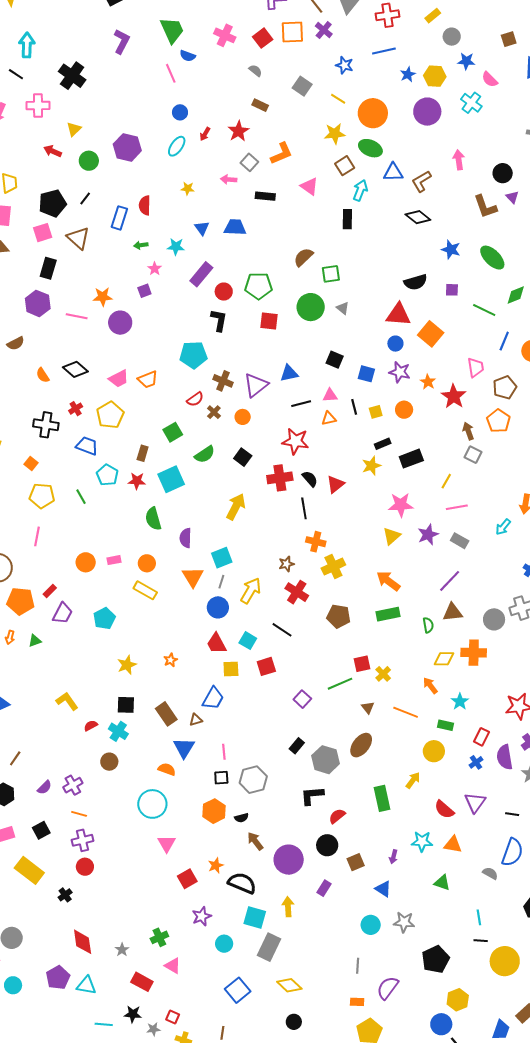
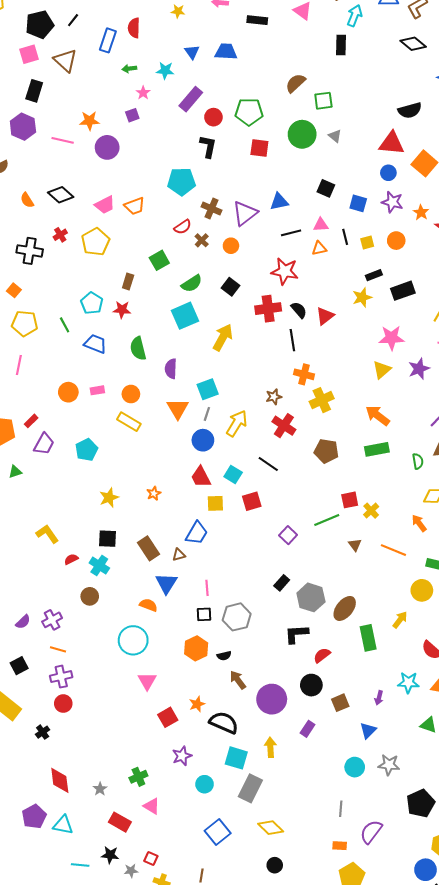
blue trapezoid: (87, 446) -> (95, 344), moved
cyan square: (171, 479) -> (185, 316), moved
brown ellipse: (361, 745) -> (345, 608), moved
blue triangle: (383, 889) -> (368, 730), turned 42

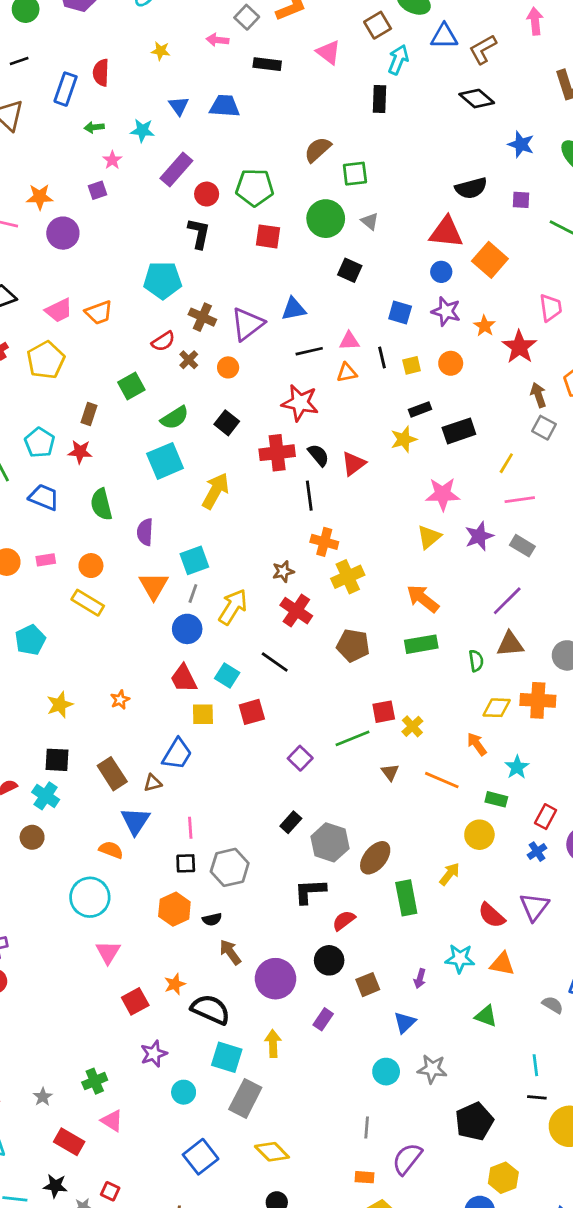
black line: (73, 20) -> (19, 61), turned 32
black square: (326, 188) -> (350, 270), moved

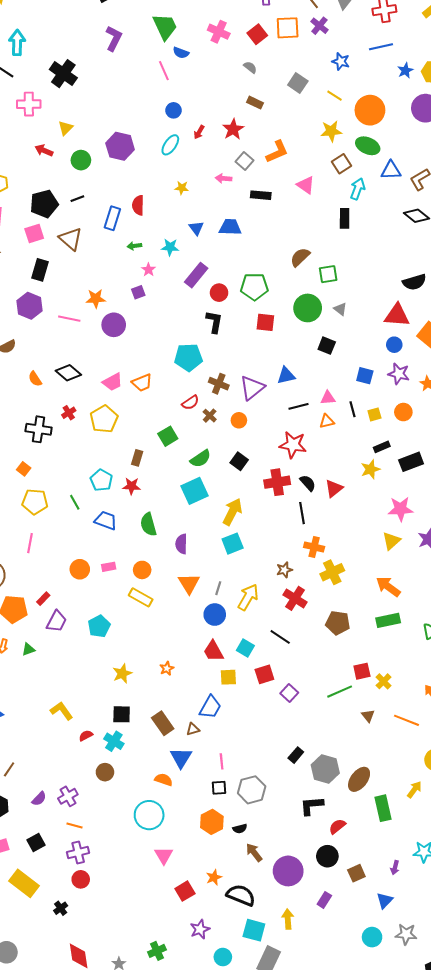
cyan square: (194, 560) -> (233, 544), moved
purple square: (300, 758) -> (289, 693), moved

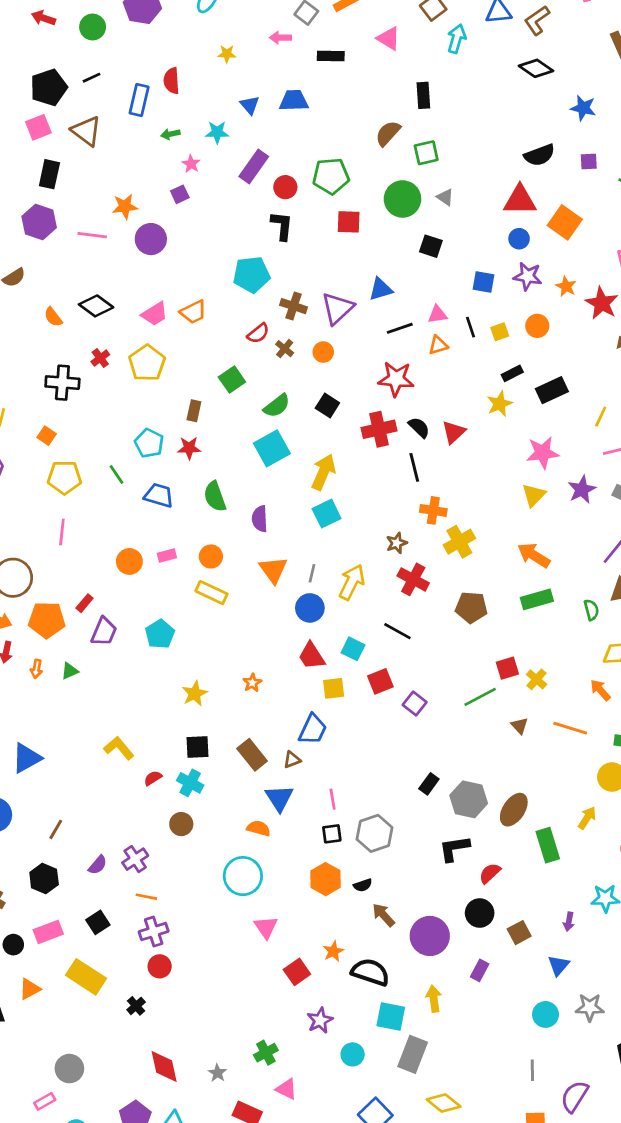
black rectangle: (345, 218) -> (423, 95), moved

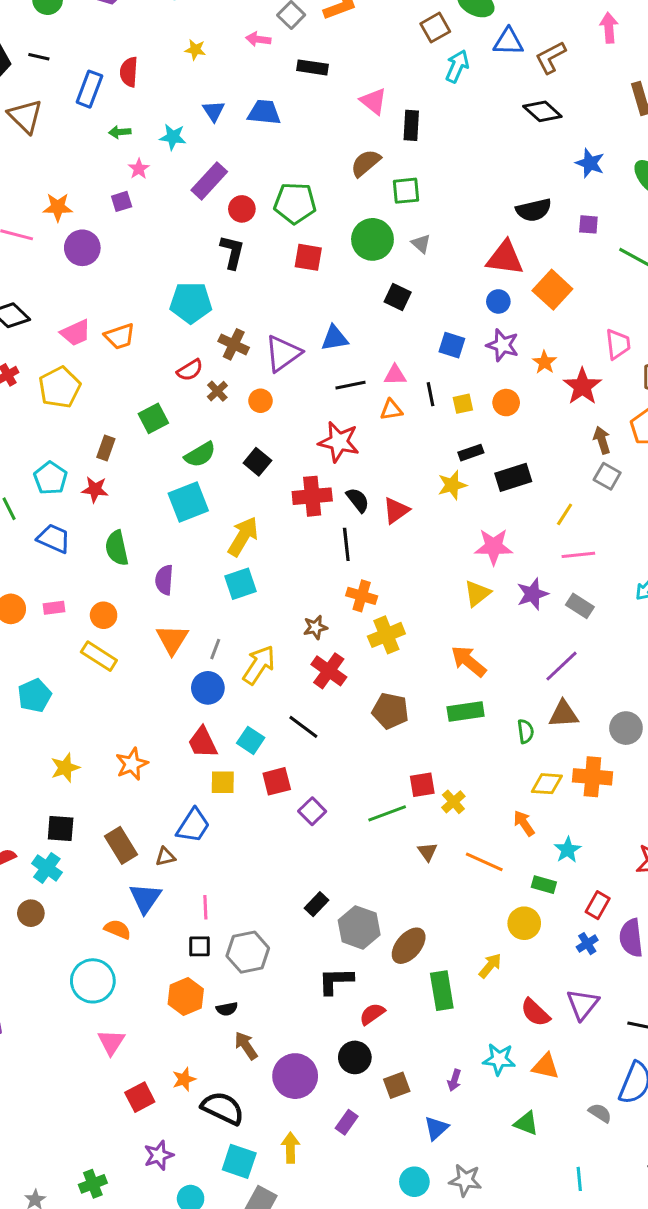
pink triangle: (389, 39) -> (373, 101), moved
black line: (92, 78) -> (39, 57), turned 30
orange star: (252, 683) -> (132, 764), size x1.5

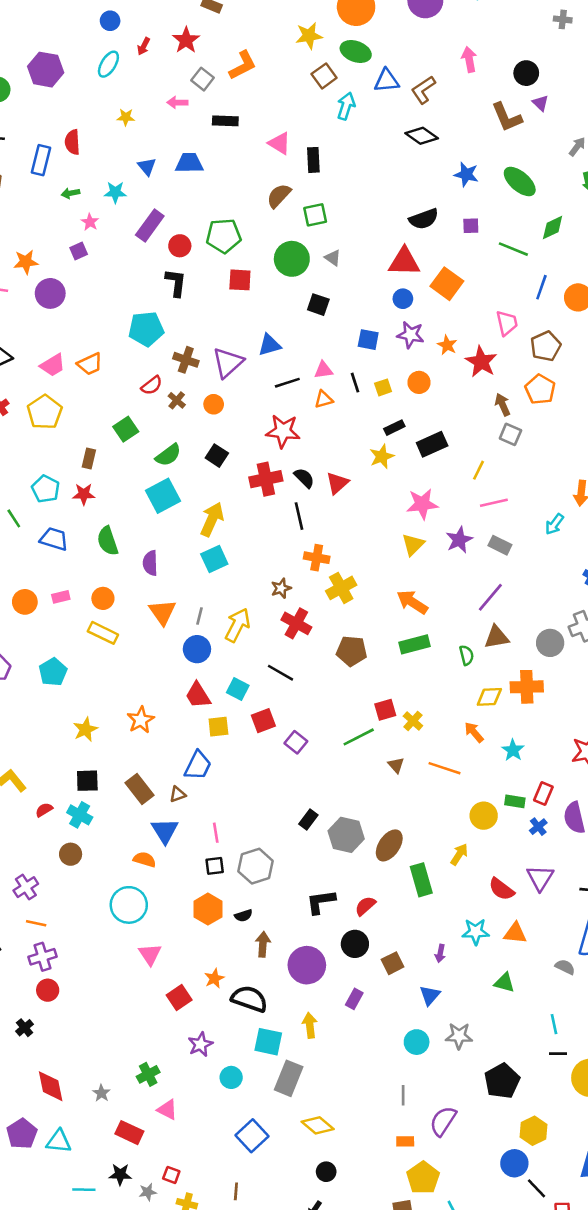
green rectangle: (544, 885) -> (515, 801), moved
black L-shape: (336, 981) -> (321, 902), moved
brown arrow: (246, 1046) -> (263, 944), turned 45

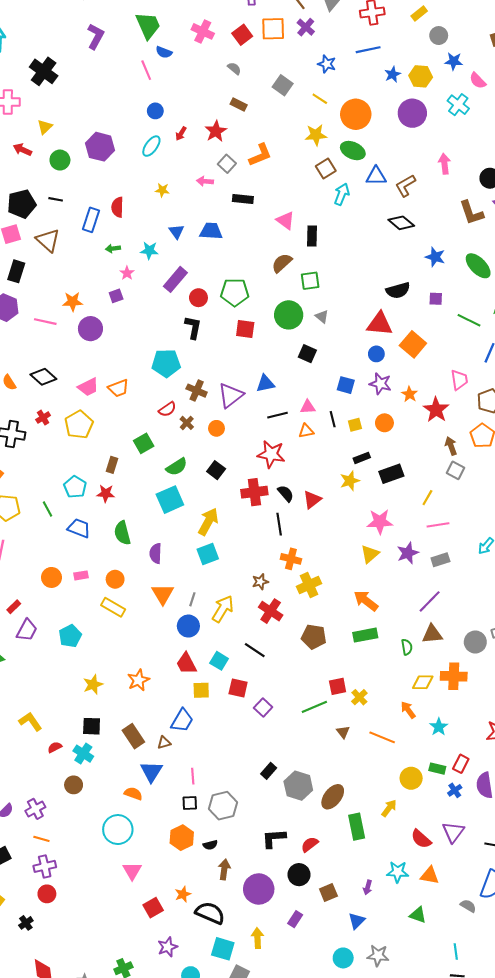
gray rectangle: (500, 545) -> (440, 560), turned -48
red square: (263, 721) -> (238, 688), turned 30

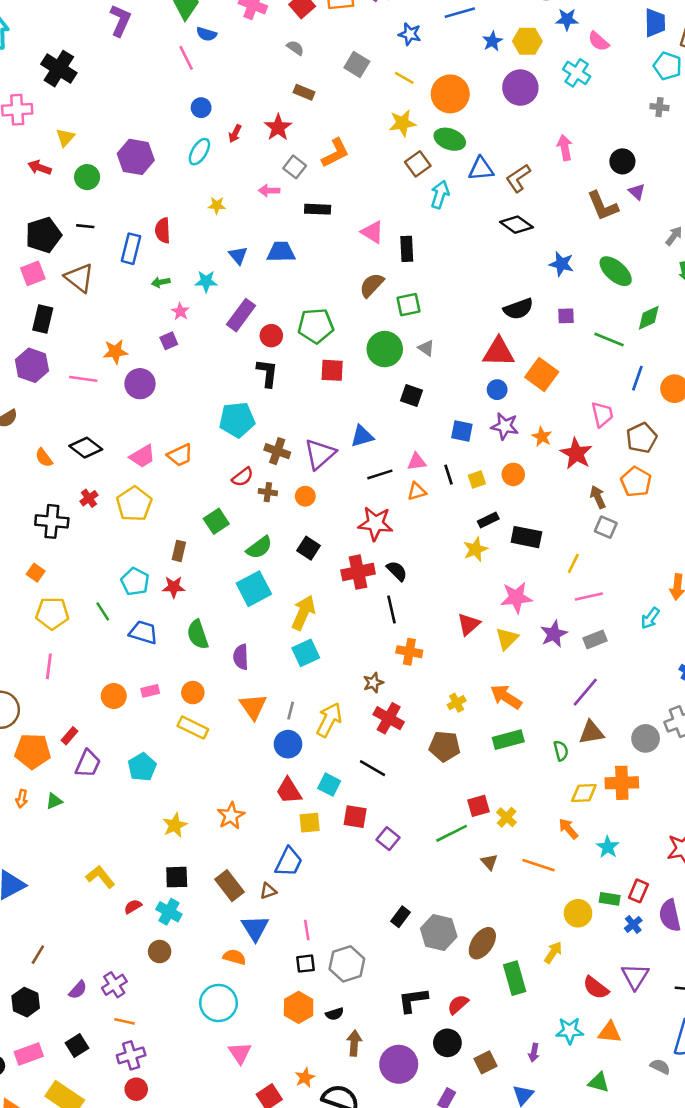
brown cross: (187, 423) -> (268, 492), turned -32
black rectangle: (391, 474) -> (526, 537), turned 35
red triangle: (312, 500) -> (469, 624), moved
yellow cross: (309, 585) -> (457, 703), moved, size x0.6

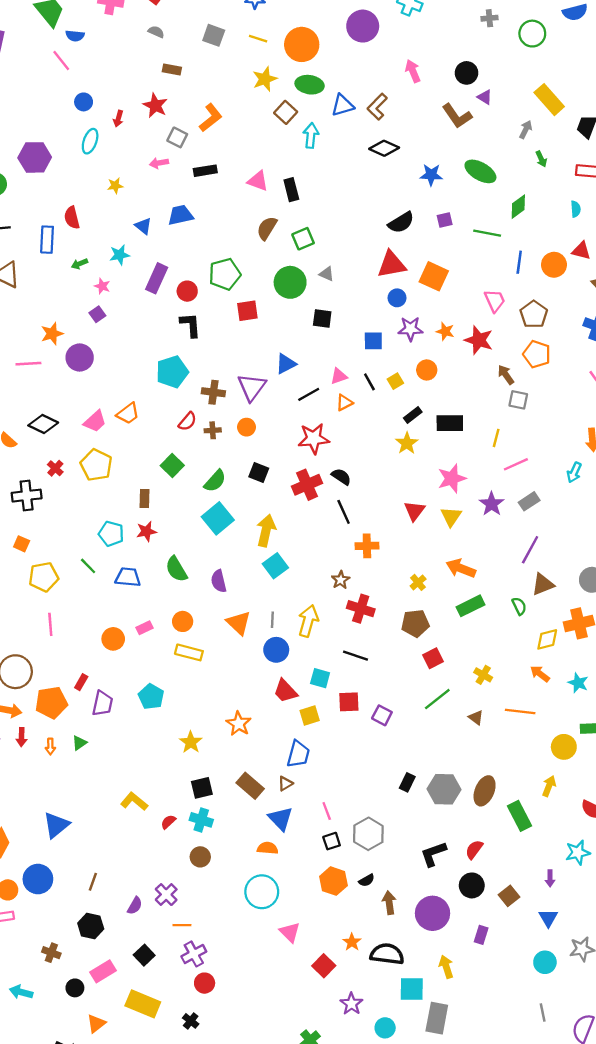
red square: (479, 806) -> (433, 658), moved

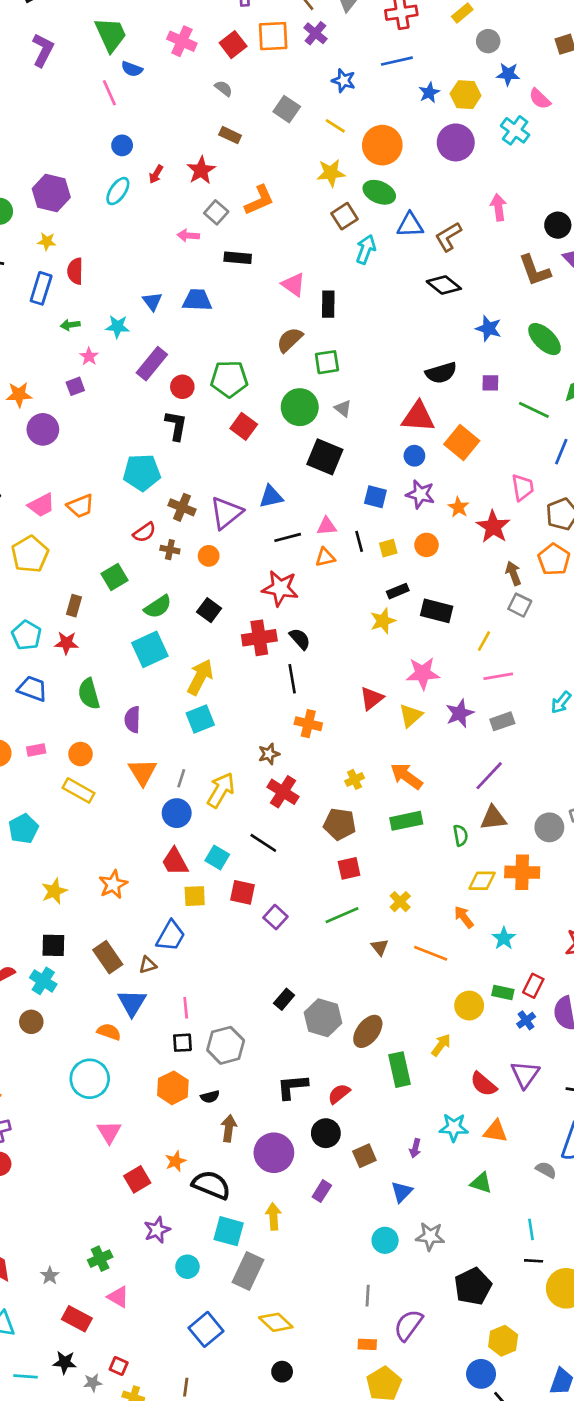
yellow star: (115, 186) -> (47, 241), moved
red square: (247, 311) -> (244, 426), turned 30
black square: (322, 319) -> (325, 457), size x1.5

